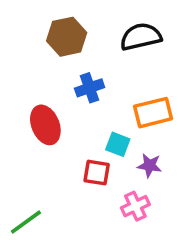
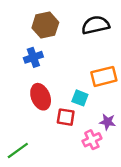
blue cross: (90, 88) -> (33, 57), moved
red ellipse: (45, 125) -> (41, 97), moved
purple star: (150, 166) -> (107, 122), moved

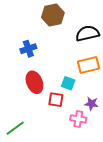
brown hexagon: (45, 25) -> (53, 15), moved
black semicircle: (96, 25) -> (87, 33), moved
pink cross: (92, 140) -> (78, 119), turned 35

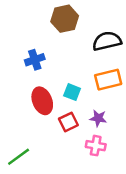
cyan square: (68, 83) -> (72, 92), moved
red square: (56, 100) -> (68, 122), turned -35
purple star: (92, 104) -> (98, 118), moved

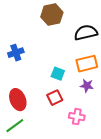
blue cross: (35, 60) -> (16, 53), moved
red ellipse: (42, 101) -> (18, 100), moved
purple star: (98, 118) -> (87, 86), moved

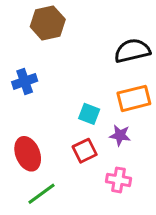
brown hexagon: (52, 15) -> (48, 23), moved
purple star: (87, 86) -> (120, 135), moved
green line: (15, 126) -> (42, 194), moved

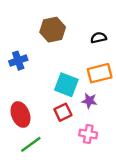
brown hexagon: (48, 23) -> (53, 30), moved
black semicircle: (132, 51) -> (98, 38), size x0.6
cyan square: (89, 114) -> (66, 85), size x1.5

